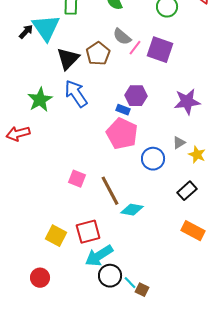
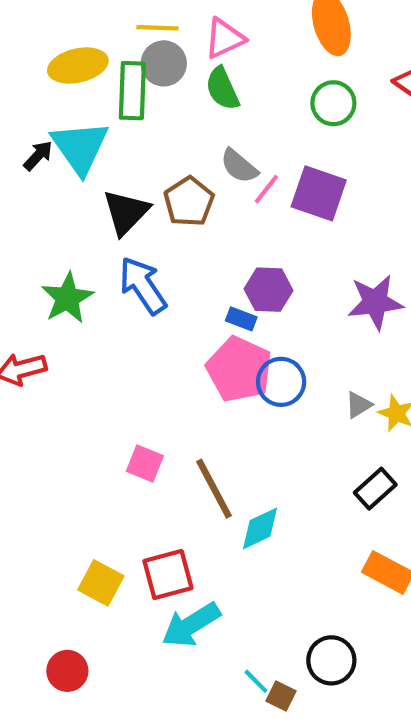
gray triangle: (179, 143) -> (359, 405), moved
blue circle: (153, 159) -> (281, 382), moved
cyan diamond: (132, 210) -> (260, 528), turned -35
black circle: (110, 276) -> (331, 660), moved

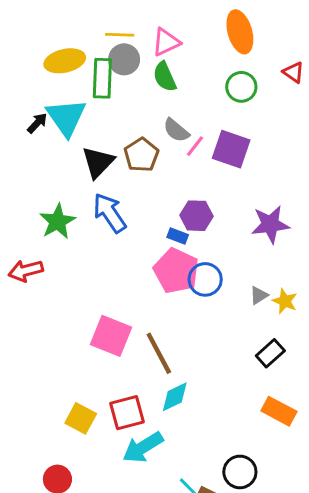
pink square: (145, 463) -> (111, 336), size x1.6
cyan diamond: (260, 528) -> (175, 397), moved

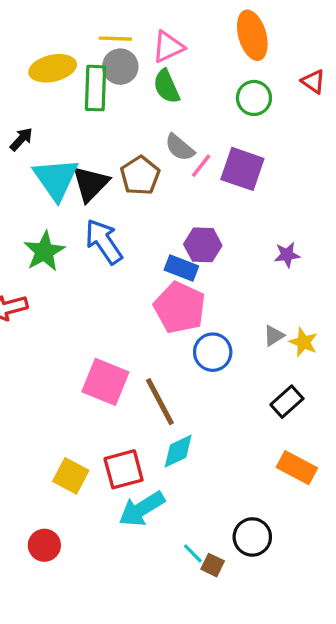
cyan triangle: (66, 117) -> (56, 179), moved
purple star: (270, 224) -> (287, 255), size x0.6
blue rectangle: (178, 236) -> (181, 268), size x1.4
blue circle: (205, 279) -> (213, 352), moved

